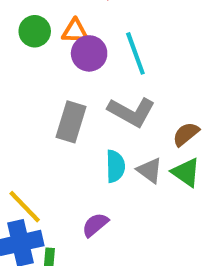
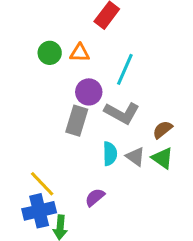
purple circle: (89, 53) -> (89, 92), moved
cyan line: (135, 53) -> (125, 69), turned 44

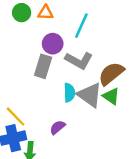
brown semicircle: (162, 130) -> (111, 74), size x1.6
gray triangle: (135, 157) -> (90, 95), size x1.6

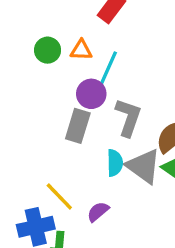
cyan line: (81, 26) -> (108, 69), moved
gray L-shape: (79, 60) -> (128, 117), turned -100
yellow line: (16, 117) -> (59, 196), moved

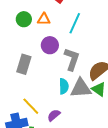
cyan line: (108, 69) -> (75, 23), moved
gray rectangle: (78, 126) -> (24, 64), moved
gray triangle: (143, 166) -> (81, 88), turned -40

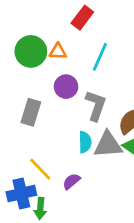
green circle: (24, 19) -> (31, 51), size x1.5

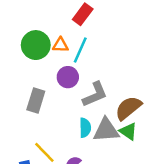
cyan line: (100, 57) -> (80, 50), moved
gray L-shape: (96, 106) -> (95, 94), turned 48

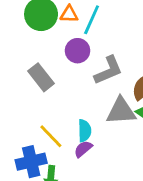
gray rectangle: (36, 101) -> (41, 77), turned -55
cyan semicircle: (85, 128) -> (85, 131), moved

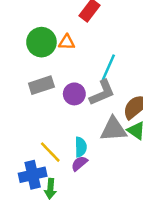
cyan line: (92, 20) -> (108, 67), moved
purple circle: (78, 51) -> (74, 94), moved
gray rectangle: (41, 77) -> (41, 85), moved, turned -70

